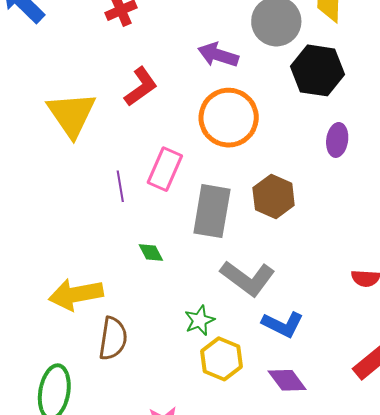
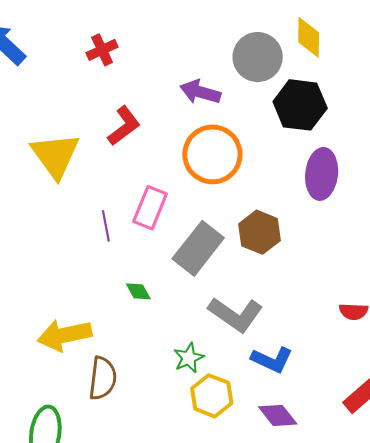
purple ellipse: (337, 140) -> (322, 174), size x1.5
gray rectangle: (212, 211) -> (198, 248), turned 30

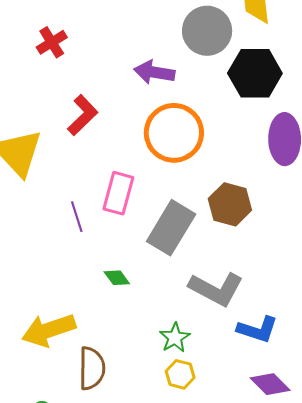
yellow hexagon: (212, 396) -> (180, 374), moved, size x0.7

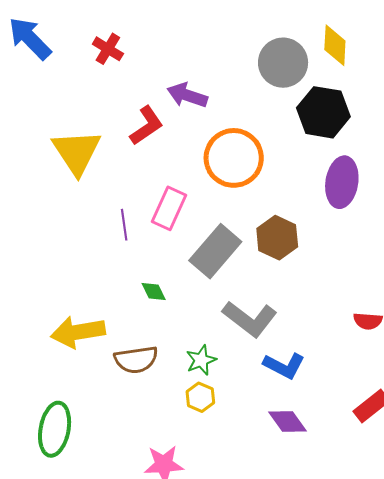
red cross: (52, 42) -> (108, 49), moved, turned -36
purple arrow: (154, 72) -> (187, 95), moved
brown semicircle: (92, 368) -> (136, 360), moved, turned 72

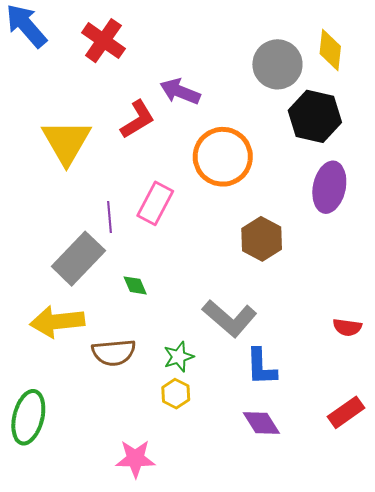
red cross: (108, 49) -> (103, 41), size x1.4
gray rectangle: (215, 251) -> (78, 259), moved
blue L-shape: (284, 366) -> (261, 367), turned 57

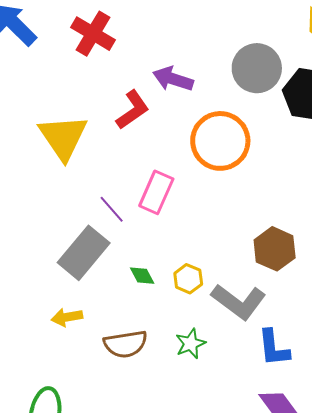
gray circle: (277, 64) -> (257, 68), moved
purple line: (110, 217) -> (112, 209), turned -32
brown hexagon: (262, 239) -> (275, 249), moved
yellow arrow: (57, 322) -> (67, 317), size x0.6
yellow hexagon: (176, 394) -> (188, 279), moved

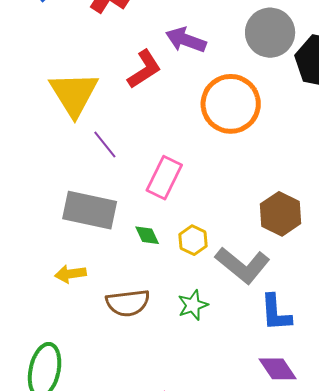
pink rectangle: (156, 192) -> (164, 178), moved
purple line: (112, 209) -> (105, 144), moved
gray rectangle: (84, 253) -> (90, 210), turned 60

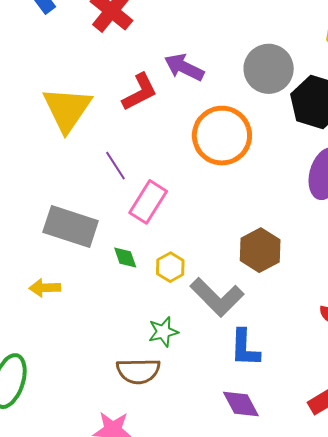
purple line: (105, 144) -> (115, 166), moved
brown semicircle: (128, 303) -> (138, 371), moved

